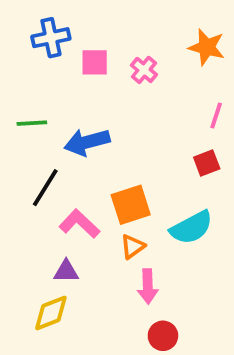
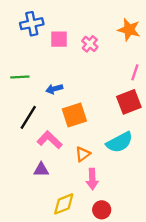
blue arrow: (87, 142) -> (54, 89), size x0.6
red square: (207, 163) -> (129, 102), size x1.5
orange square: (131, 205) -> (74, 115), moved
yellow diamond: (51, 313) -> (64, 204), moved

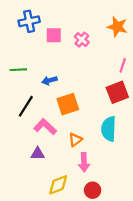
cyan semicircle: (119, 142) -> (109, 129), turned 120

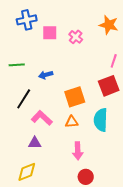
orange square: (68, 104) -> (75, 97), moved
orange triangle: (75, 140) -> (72, 122), moved, turned 32
yellow diamond: (58, 185) -> (27, 172), moved

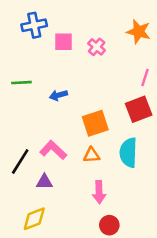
black line: (24, 99) -> (20, 161), moved

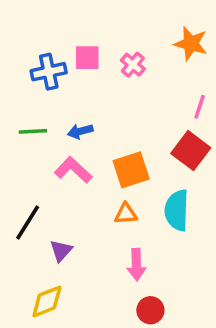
blue cross: (34, 25) -> (49, 72), moved
green line: (21, 83) -> (33, 131), moved
red square: (139, 109) -> (191, 151), turned -32
pink L-shape: (53, 150) -> (73, 170), moved
purple triangle: (44, 182) -> (61, 251), turned -48

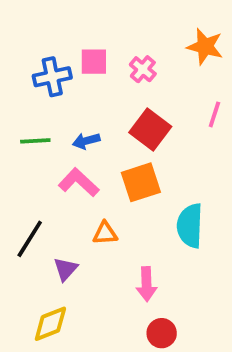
red square: (191, 151) -> (150, 130), moved
orange triangle: (126, 214) -> (105, 233), moved

